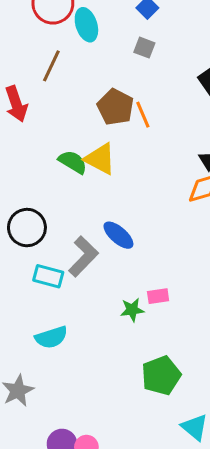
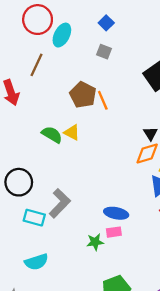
cyan ellipse: (86, 25) -> (62, 35), turned 45
yellow triangle: (100, 159) -> (72, 132), size x0.7
blue ellipse: (118, 235) -> (116, 213), moved, turned -30

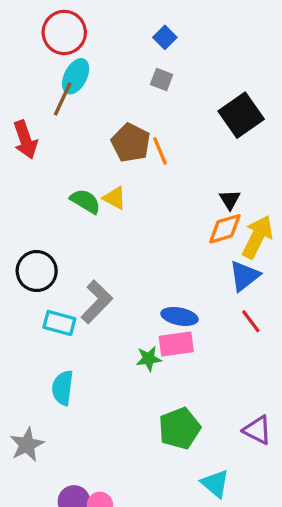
cyan ellipse: (62, 35) -> (76, 76), moved
pink rectangle: (114, 232) -> (176, 344), size x1.5
cyan semicircle: (36, 262) -> (63, 388), turned 115

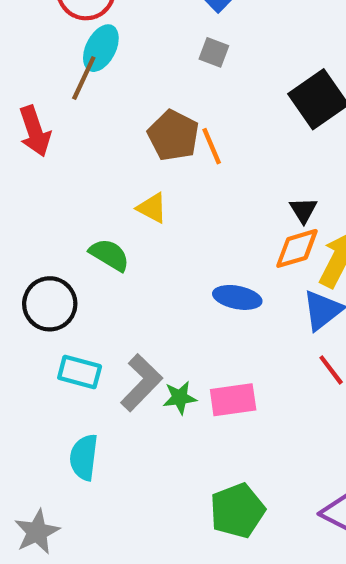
green semicircle: (85, 201) -> (109, 255), moved
gray L-shape: (97, 302) -> (141, 383), moved
blue ellipse: (179, 316) -> (237, 297), moved
green star: (149, 359) -> (180, 398), moved

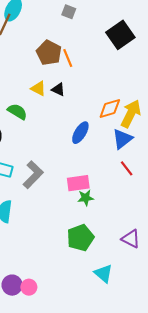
black triangle: (303, 210) -> (58, 90), moved, turned -32
blue ellipse: (237, 297) -> (80, 133), turned -70
green star: (180, 398) -> (86, 198), moved

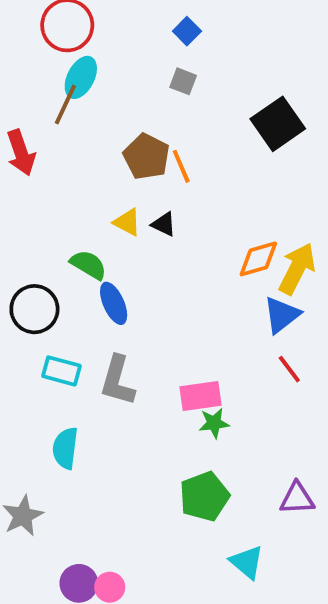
blue ellipse: (80, 133) -> (114, 303), moved, turned -55
gray L-shape: (33, 175) -> (117, 381), turned 152
purple triangle: (131, 239) -> (297, 498), turned -30

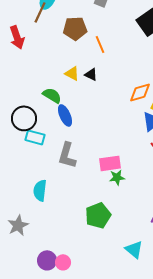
brown pentagon: (146, 157) -> (75, 28), moved, turned -30
cyan rectangle: (61, 371) -> (35, 137), moved
green pentagon: (204, 496) -> (98, 215), moved

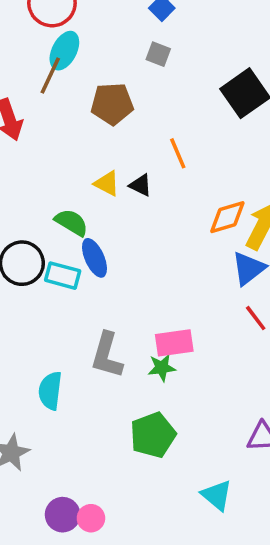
orange line: (100, 44) -> (178, 153), moved
cyan rectangle: (35, 137) -> (63, 276), moved
gray L-shape: (67, 155) -> (107, 355), moved
green star: (117, 177) -> (162, 368), moved

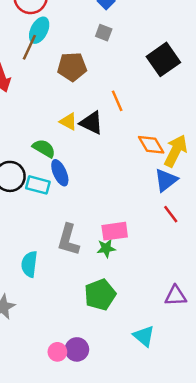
black triangle: (141, 185) -> (92, 123), size x1.5
orange diamond: (227, 217) -> (151, 145), turned 76
purple circle: (63, 515) -> (77, 349), moved

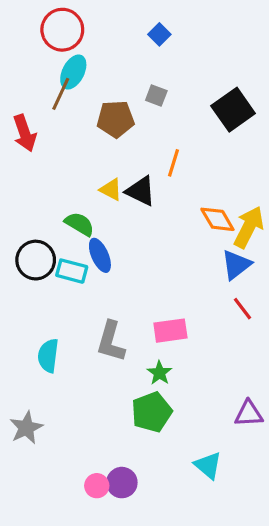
gray square: (104, 33) -> (156, 96), moved
orange line: (117, 101) -> (174, 163), turned 40
green star: (106, 248) -> (159, 373), moved, turned -30
cyan semicircle: (29, 264) -> (48, 356), moved

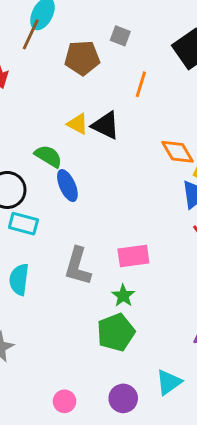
orange line: (174, 163) -> (141, 84), moved
cyan rectangle: (72, 271) -> (23, 224), moved
cyan triangle: (208, 465) -> (169, 382), turned 44
purple circle: (122, 483) -> (123, 398), moved

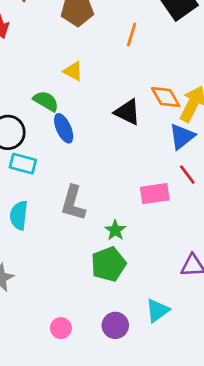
black triangle: (106, 125) -> (128, 112), moved
pink rectangle: (133, 256) -> (155, 194), moved

